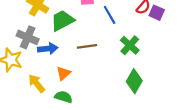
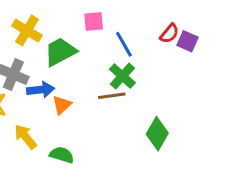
green cross: (130, 45) -> (122, 76), moved
brown line: (87, 46) -> (112, 96), moved
orange triangle: (63, 73) -> (62, 105), moved

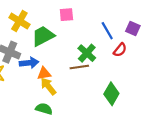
red semicircle: (169, 34) -> (120, 50), moved
blue line: (124, 44) -> (107, 31), moved
orange triangle: (62, 105) -> (44, 73), turned 32
yellow arrow: (25, 137) -> (48, 86), moved

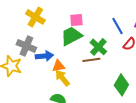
pink square: (66, 15) -> (76, 20), moved
green trapezoid: (43, 36) -> (71, 36), moved

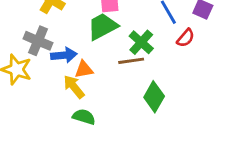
yellow arrow: (62, 78) -> (74, 87), moved
green diamond: (121, 85) -> (154, 97), moved

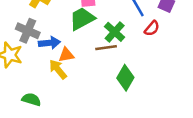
green semicircle: (84, 117) -> (31, 99), moved

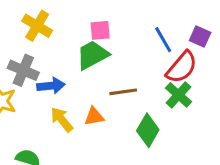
red semicircle: (152, 28) -> (182, 67), size x1.6
green cross: (115, 32) -> (179, 95), moved
orange triangle: (66, 55) -> (94, 116), moved

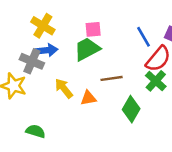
blue arrow: (51, 86) -> (47, 50), moved
yellow arrow: (62, 119) -> (64, 88), moved

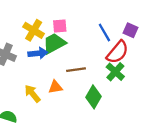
yellow cross: (43, 26) -> (34, 30), moved
blue arrow: (47, 50) -> (38, 53), moved
yellow arrow: (64, 88) -> (32, 94), moved

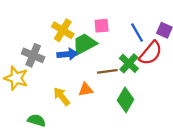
pink square: (60, 26) -> (102, 26), moved
green cross: (115, 72) -> (129, 63), moved

